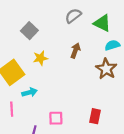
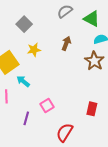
cyan arrow: (30, 92) -> (23, 81), turned -128
red rectangle: (95, 116) -> (92, 109), moved
pink square: (56, 118) -> (47, 105), turned -32

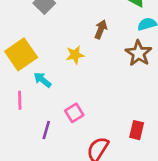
yellow star: (34, 50) -> (75, 55), moved
red rectangle: (92, 109) -> (137, 130), moved

